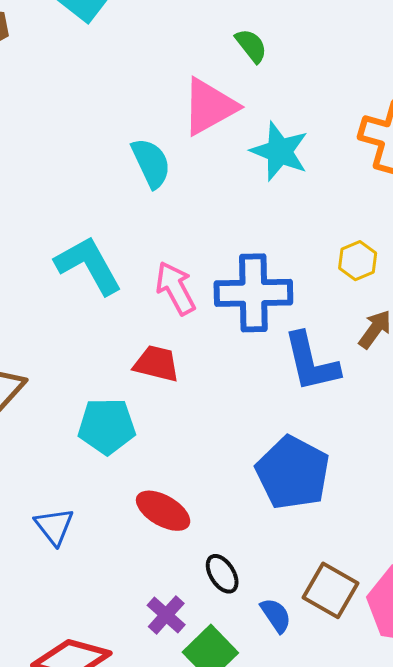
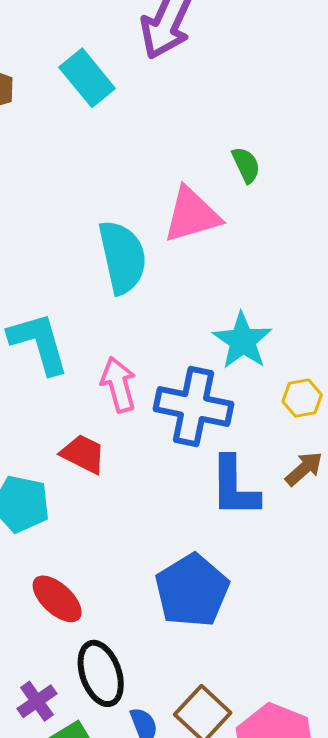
cyan star: (280, 151) -> (242, 341), moved
cyan semicircle: (151, 163) -> (122, 257), size x1.4
black ellipse: (222, 574) -> (101, 673), size x1.6

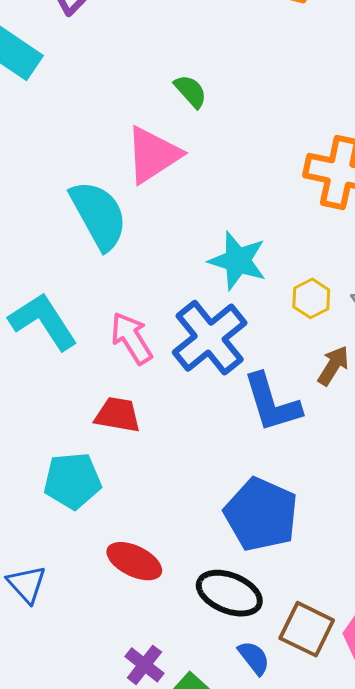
blue cross: (193, 406) -> (210, 338), turned -34
black ellipse: (101, 673) -> (229, 593), moved, turned -32

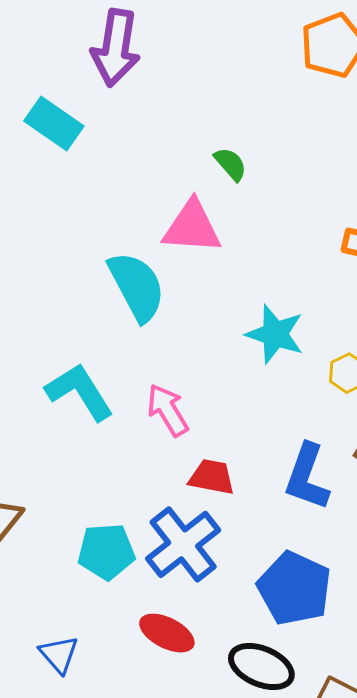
pink triangle: (153, 155) -> (192, 227), turned 36
blue cross: (210, 338) -> (183, 544), moved
blue L-shape: (272, 403) -> (307, 477), turned 36
red trapezoid: (118, 415) -> (212, 477), moved

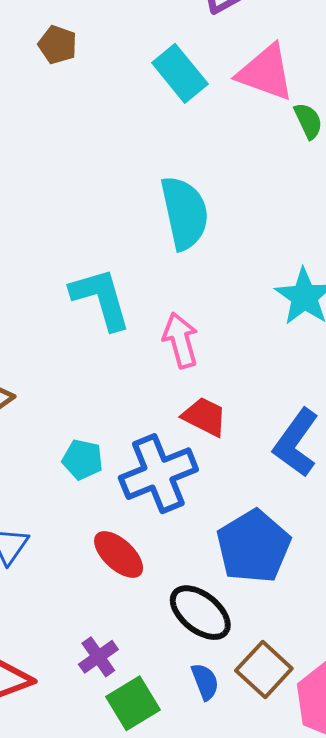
cyan rectangle: (54, 123) -> (180, 73), moved
pink triangle: (192, 227) -> (266, 73), moved
cyan pentagon: (106, 552) -> (83, 460), size x0.7

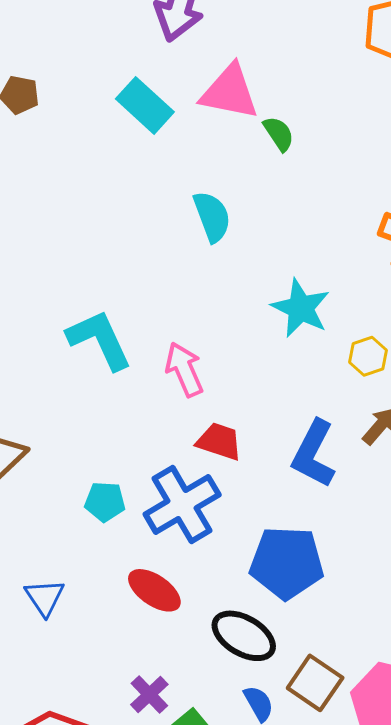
cyan semicircle: (184, 213) -> (212, 217), moved, size x0.7
blue pentagon: (253, 546) -> (287, 563), turned -30

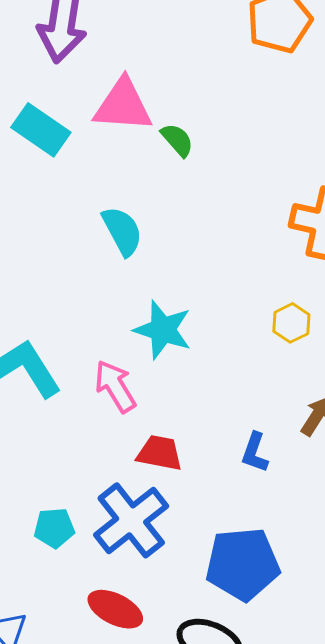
cyan star: (301, 308) -> (163, 330), moved
yellow hexagon: (368, 356) -> (291, 323), moved
blue L-shape: (314, 454) -> (255, 453), size x0.6

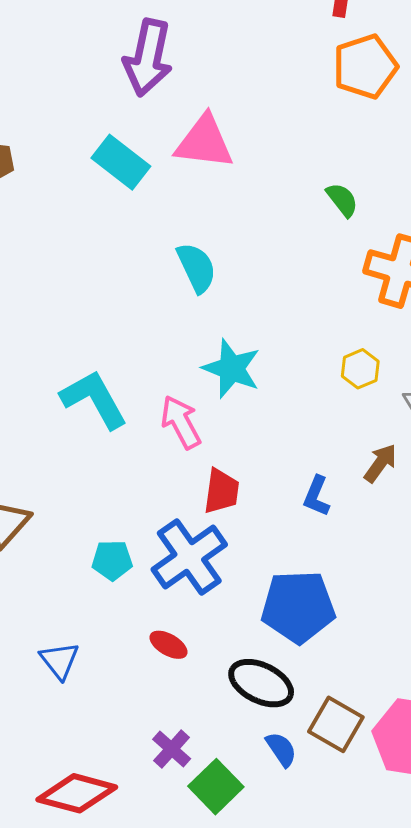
green semicircle: (177, 140) -> (342, 200), moved
red trapezoid: (160, 453) -> (221, 491), turned 84
red ellipse: (115, 609) -> (168, 645), size x0.7

